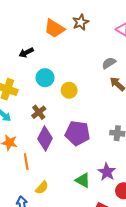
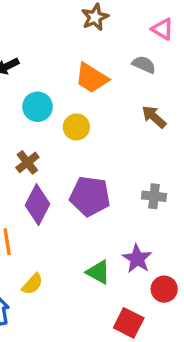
orange trapezoid: (54, 28) -> (92, 78), moved
gray semicircle: (109, 63) -> (144, 65), moved, turned 56

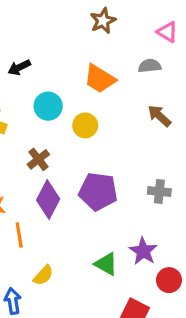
gray semicircle: (144, 65) -> (150, 66), turned -30

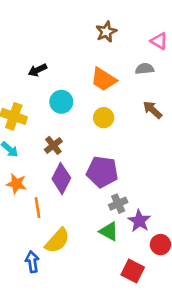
yellow circle: (85, 125) -> (104, 118), moved
gray cross: (159, 191) -> (118, 204), moved, turned -30
yellow semicircle: (43, 275) -> (57, 241), size x1.5

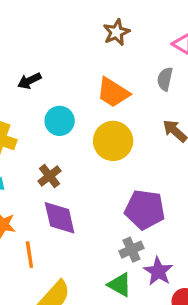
gray semicircle: (145, 69) -> (165, 79), turned -72
yellow circle: (104, 118) -> (113, 141), size x1.5
purple pentagon: (102, 172) -> (145, 209), moved
purple diamond: (61, 178) -> (60, 218), turned -40

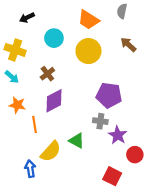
black arrow: (29, 81) -> (27, 18), moved
purple diamond: (60, 218) -> (54, 101), turned 75
gray cross: (131, 250) -> (100, 121), turned 32
green triangle: (120, 285) -> (77, 141), moved

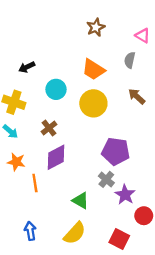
gray cross: (100, 121) -> (106, 179), turned 32
yellow semicircle: (51, 151) -> (75, 233), moved

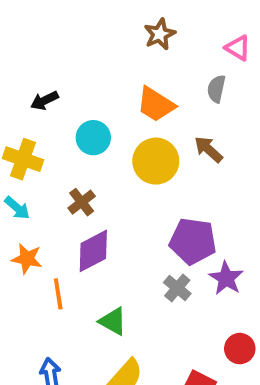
brown arrow: (137, 96) -> (209, 149), moved
purple star: (125, 195) -> (226, 278), moved
green triangle: (81, 201) -> (113, 321), moved

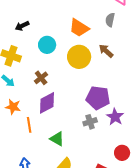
gray cross: (177, 288) -> (90, 122), turned 32

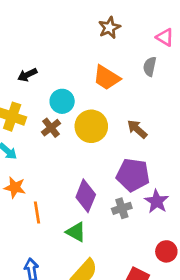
brown arrow: (106, 51) -> (137, 129), moved
yellow circle: (79, 57) -> (91, 126), moved
brown cross: (41, 78) -> (51, 128), moved
purple diamond: (47, 103) -> (86, 196), moved, turned -40

